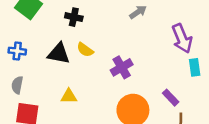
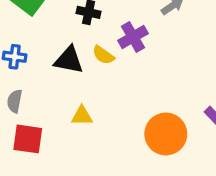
purple cross: (122, 67) -> (133, 37), moved

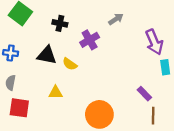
yellow semicircle: (103, 55) -> (70, 64), moved
orange circle: (166, 134) -> (99, 114), moved

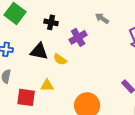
gray arrow: (116, 19) -> (102, 18), turned -112
red square: (19, 108) -> (26, 97), moved

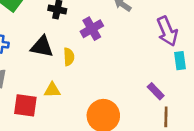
yellow semicircle: (60, 59) -> (69, 57), turned -128

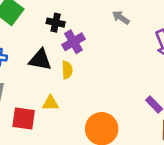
purple cross: (92, 29) -> (73, 42), moved

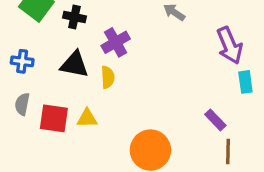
black cross: (56, 23) -> (74, 17), moved
red square: (24, 119) -> (54, 118), moved

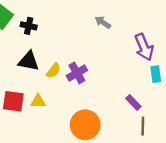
purple cross: (116, 42) -> (77, 73), moved
yellow semicircle: (108, 77) -> (53, 71), turned 42

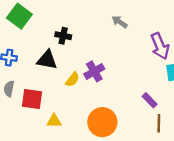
black cross: (29, 26) -> (63, 36), moved
yellow semicircle: (53, 71) -> (72, 79), moved
yellow triangle: (38, 101) -> (54, 121), moved

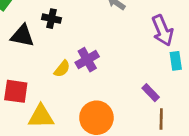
black triangle: (47, 60) -> (22, 36), moved
yellow triangle: (54, 121) -> (41, 116), size x1.5

